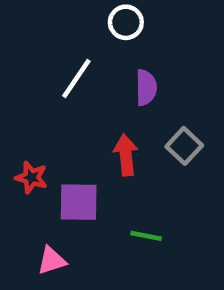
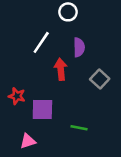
red arrow: (126, 155) -> (61, 69), moved

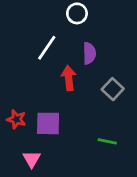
red star: (17, 96) -> (16, 119), moved
green line: (79, 128) -> (107, 141), moved
pink triangle: (28, 141) -> (32, 159), turned -42

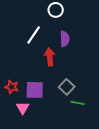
gray square: (113, 89) -> (67, 87), moved
pink triangle: (32, 159) -> (23, 108), moved

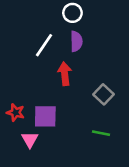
purple semicircle: (65, 39) -> (76, 41), moved
gray square: (67, 87) -> (104, 94), moved

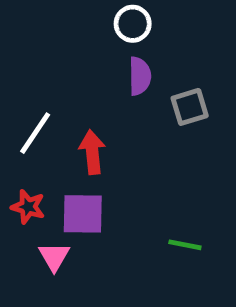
white line: (44, 45) -> (35, 133), moved
red arrow: (65, 74) -> (92, 152), moved
gray square: (104, 94) -> (190, 107), moved, turned 30

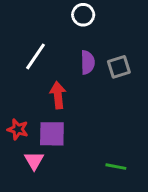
purple semicircle: (140, 76) -> (88, 62), moved
white line: (35, 133) -> (36, 56), moved
green line: (185, 245) -> (116, 167), moved

